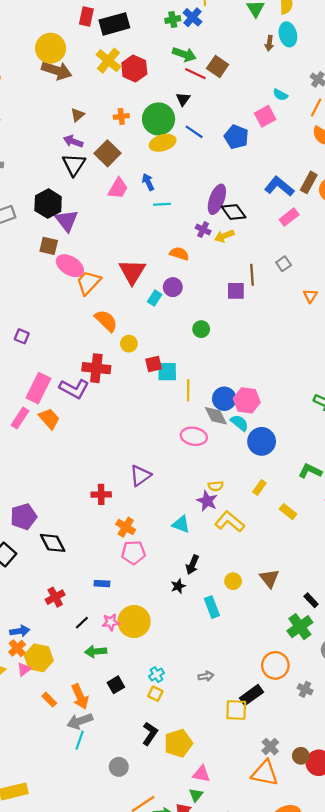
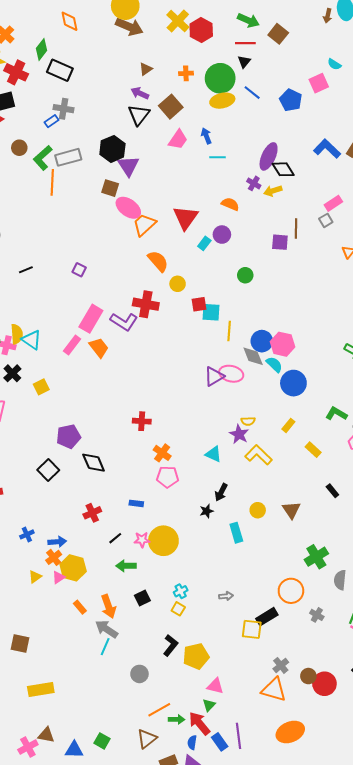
red line: (195, 74) -> (245, 43), moved, turned -30
pink rectangle: (289, 217) -> (333, 203), moved
purple triangle: (140, 476) -> (214, 376), moved
black rectangle: (311, 600) -> (332, 491), moved
gray arrow: (80, 721) -> (107, 629), turned 50

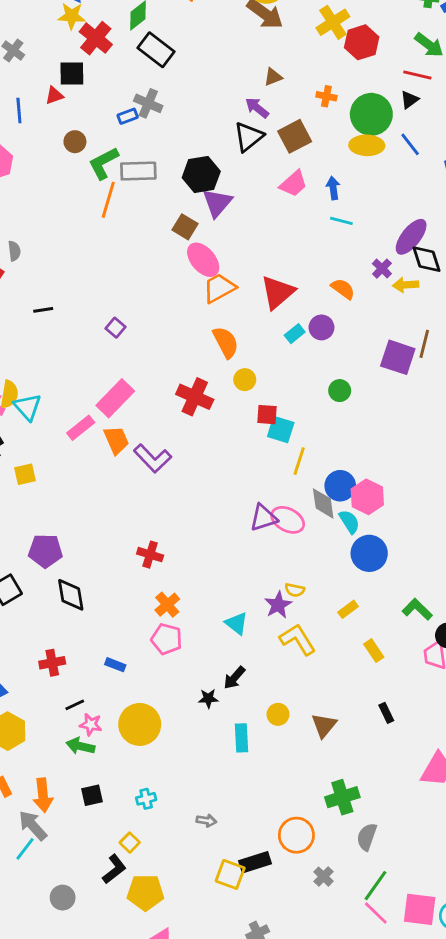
purple square: (280, 242) -> (398, 357), size x1.4
purple L-shape: (124, 322) -> (153, 458), moved
pink star: (142, 540) -> (91, 724), moved
yellow square: (178, 609) -> (130, 843), moved

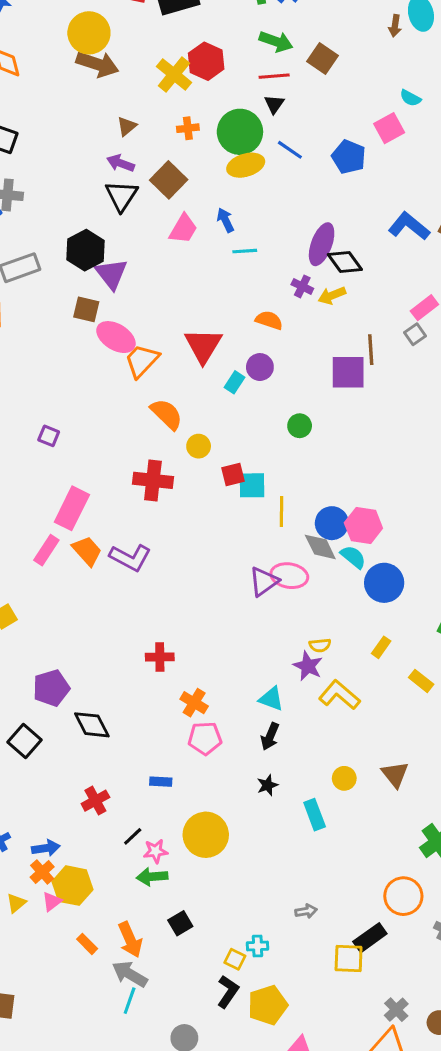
yellow cross: (333, 22) -> (174, 74), moved
black arrow: (234, 678) -> (270, 736), moved
cyan cross: (146, 799) -> (258, 946), moved, turned 30

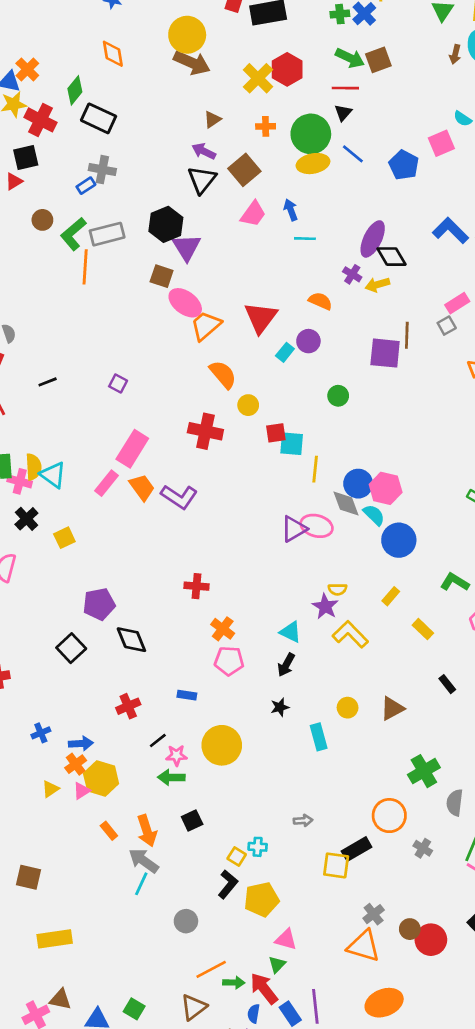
brown square: (323, 58) -> (378, 60), moved, turned 30
brown triangle: (395, 774) -> (392, 708), turned 35

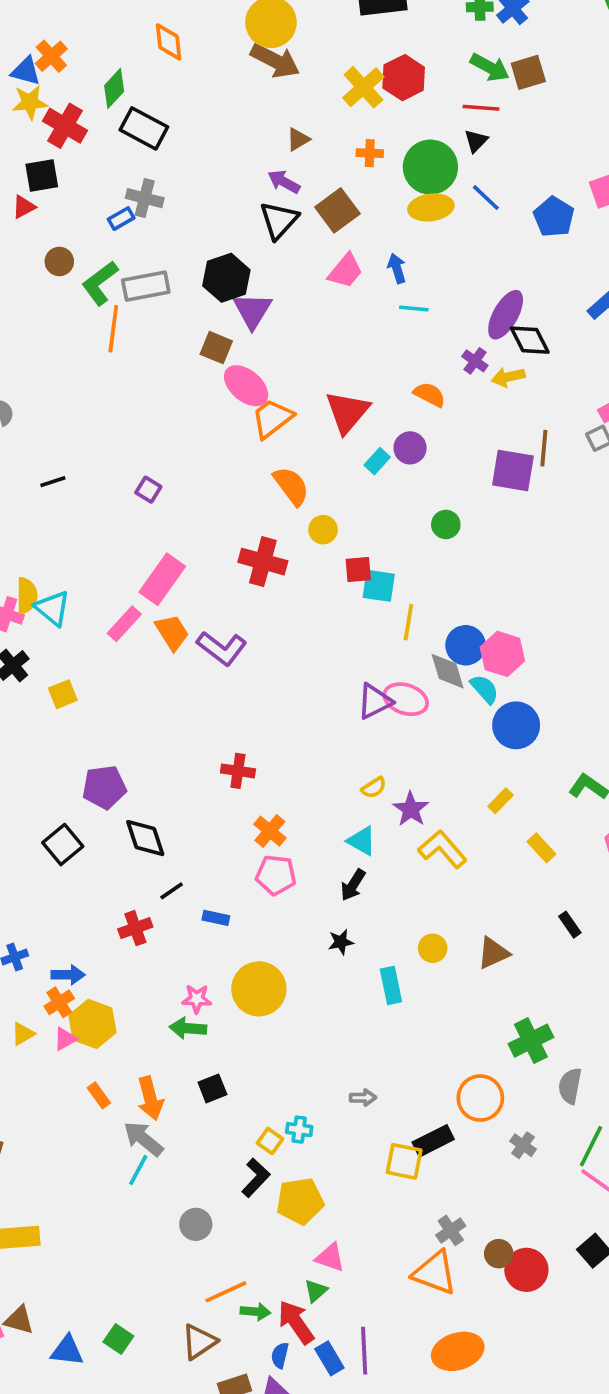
yellow semicircle: (337, 589) -> (374, 788), moved, turned -36
black line: (158, 741) -> (172, 891), moved

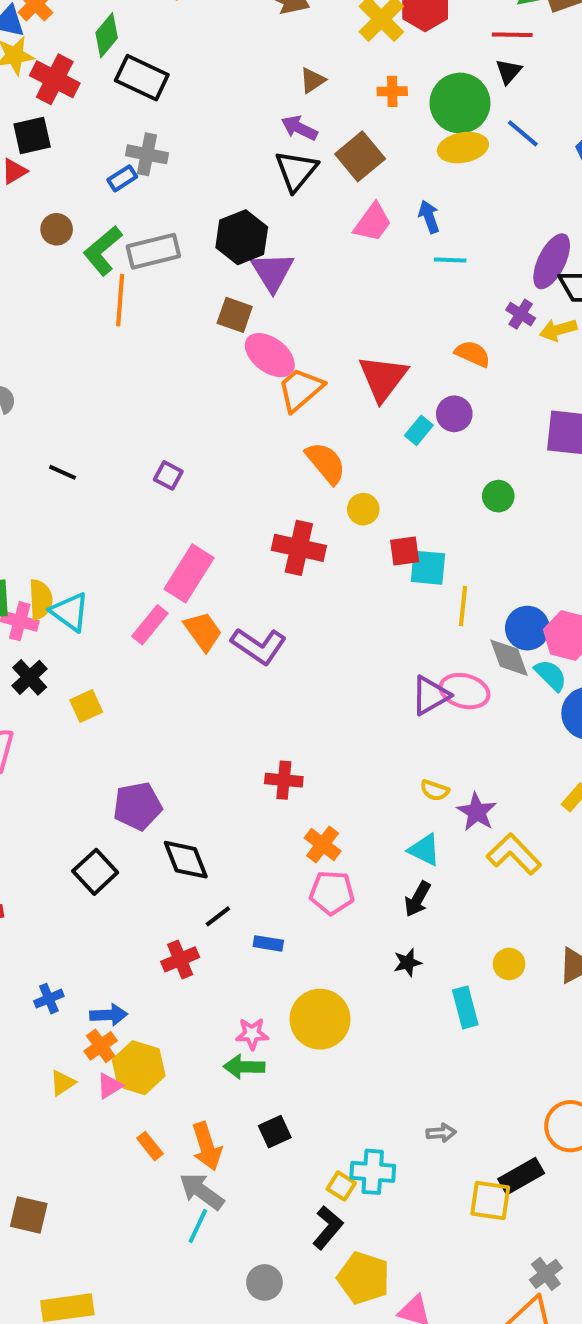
black line: (53, 482) -> (63, 472), turned 45
yellow semicircle: (374, 788) -> (435, 790), turned 55
cyan cross: (299, 1130) -> (373, 1172), size x1.5
yellow pentagon: (300, 1201) -> (364, 1278), moved, turned 30

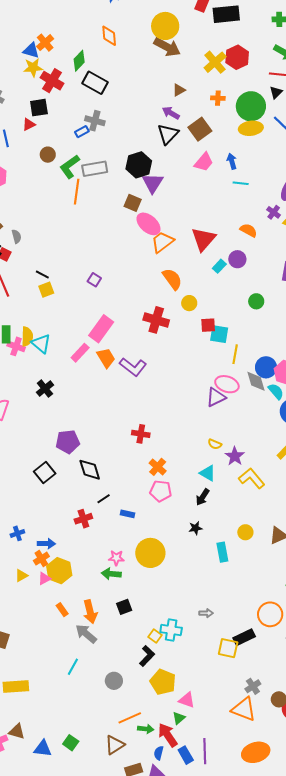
black cross: (30, 677) -> (45, 389), moved
pink ellipse: (465, 691) -> (227, 384), moved
yellow square: (86, 706) -> (46, 290), moved
cyan line: (198, 1226) -> (73, 667), moved

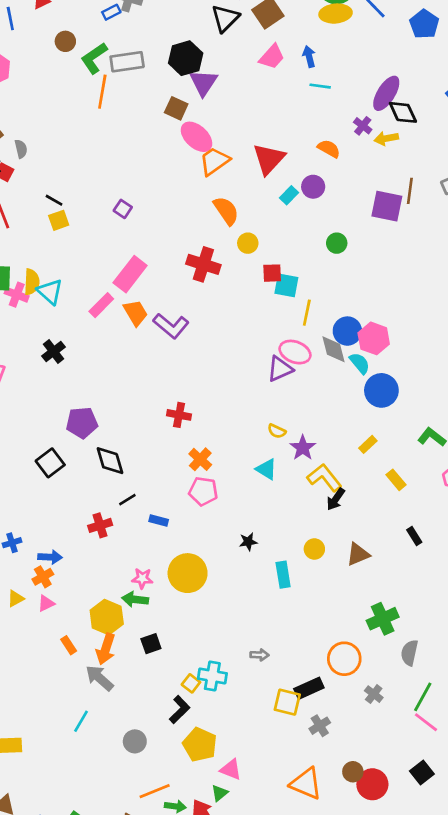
black arrow: (203, 497) -> (336, 499), moved
yellow hexagon: (59, 571) -> (107, 617), moved
orange arrow: (90, 612) -> (106, 649), turned 30
gray cross: (253, 686) -> (320, 726), moved

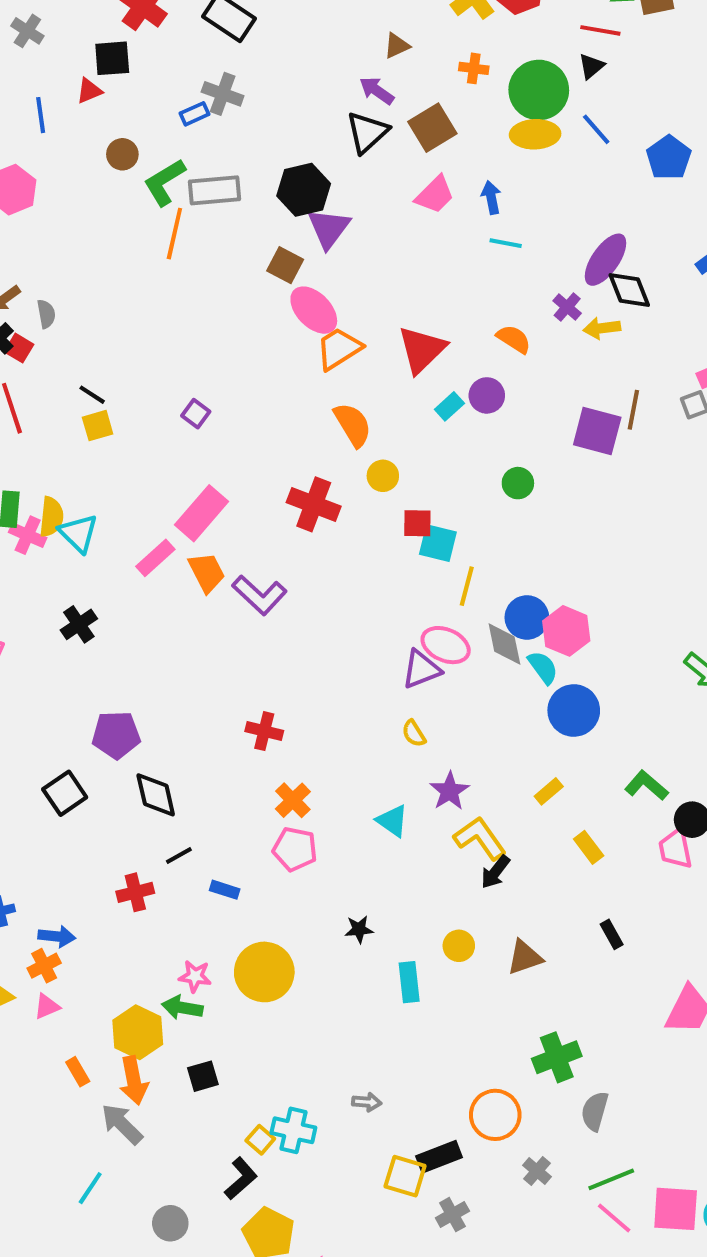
yellow semicircle: (277, 431) -> (414, 734), moved, turned 30
orange arrow: (106, 649) -> (134, 1080), turned -32
green line: (423, 697) -> (611, 1179), turned 36

